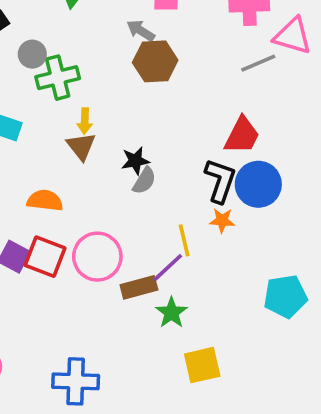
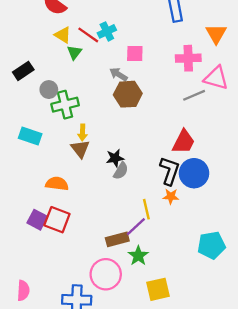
pink circle: (97, 257) -> (106, 274), moved

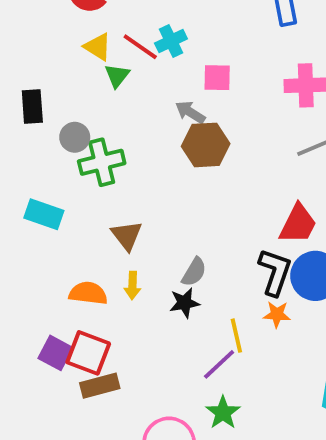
black rectangle: (23, 71) -> (32, 106), turned -60
yellow arrow: (82, 133) -> (132, 285), moved
black star: (115, 158) -> (184, 303), moved
brown rectangle: (117, 239) -> (100, 386), moved

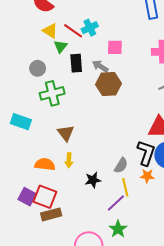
black rectangle: (32, 106) -> (76, 63), moved
gray circle: (75, 137) -> (38, 68), moved
gray semicircle: (194, 272) -> (121, 165), moved
black star: (184, 303) -> (93, 180), moved

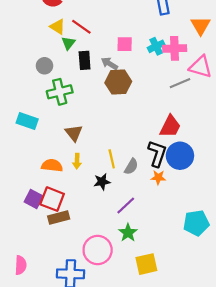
cyan cross: (90, 28) -> (156, 46), moved
yellow line: (125, 187) -> (112, 159), moved

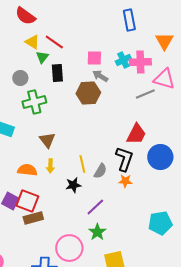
gray arrow: (110, 64) -> (100, 76), moved
blue circle: (180, 156) -> (160, 157), moved

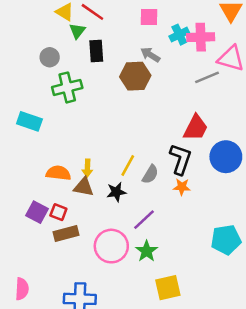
pink square: (94, 58) -> (149, 17), moved
brown triangle: (47, 140) -> (84, 187), moved, turned -42
yellow line: (82, 164) -> (128, 166), turned 42
red square: (27, 201) -> (58, 212), size x0.6
pink circle: (69, 248) -> (111, 246), moved

